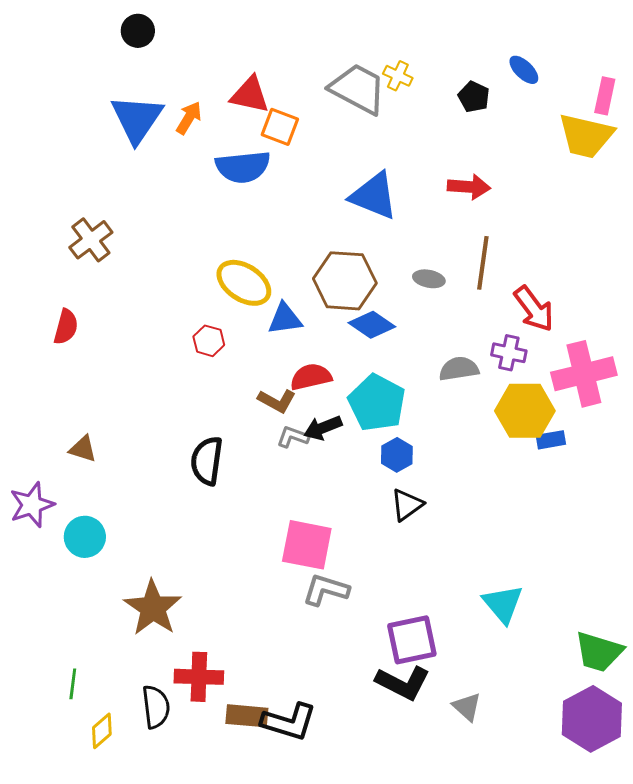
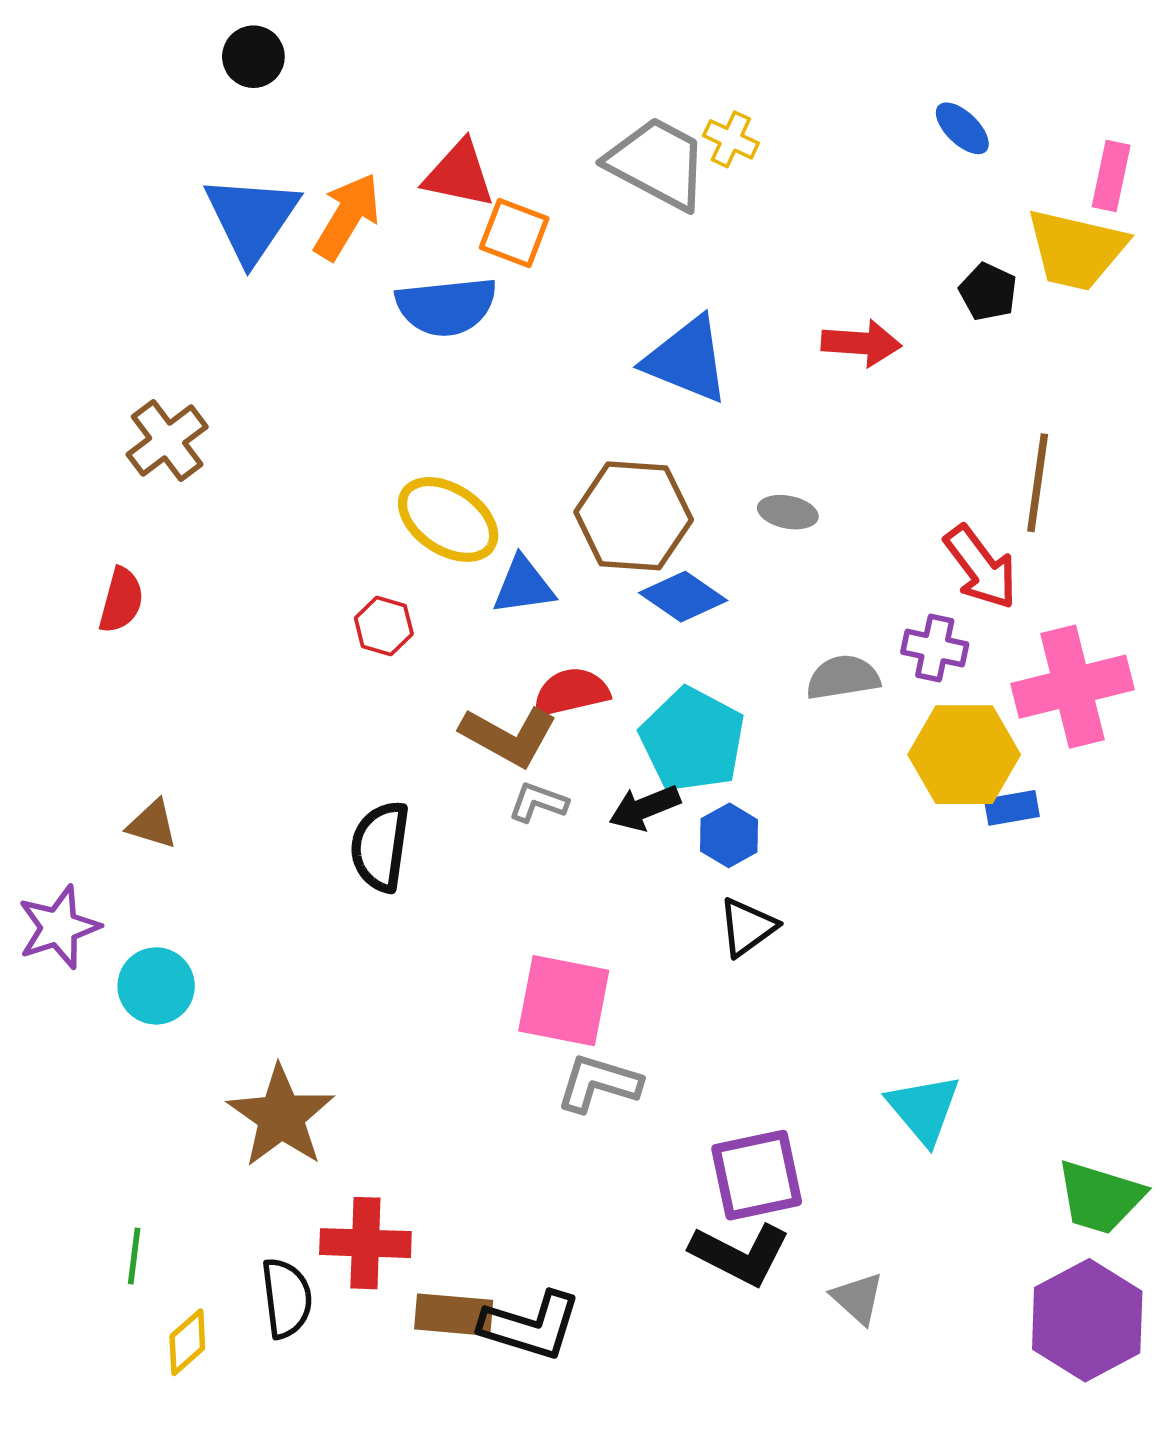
black pentagon: (474, 97) -> (988, 292), moved
orange arrow: (189, 118) -> (347, 216), size x1.4
brown line: (483, 263) -> (1038, 483), moved
brown L-shape: (277, 401) -> (509, 736), size x1.4
black arrow: (323, 428) -> (645, 808), moved

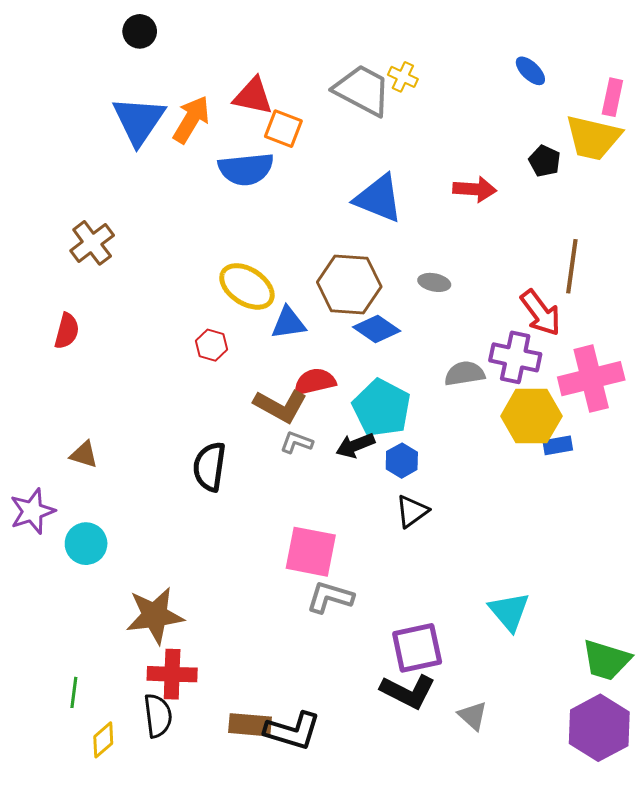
purple cross: (935, 648) -> (515, 357), size x1.4
brown star: (281, 1116) -> (155, 615), turned 30
red cross: (365, 1243) -> (172, 674), moved

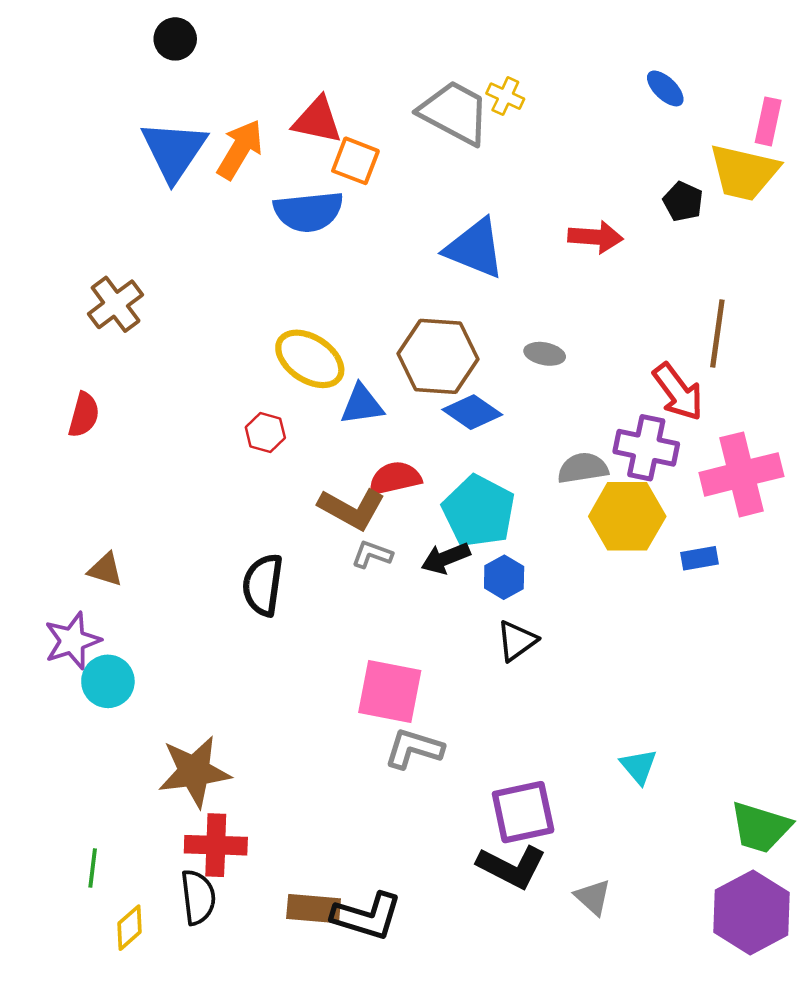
yellow hexagon: (531, 416) -> (627, 516), moved
purple star: (32, 511) -> (72, 641), moved
cyan triangle: (509, 611) -> (639, 766), size x0.7

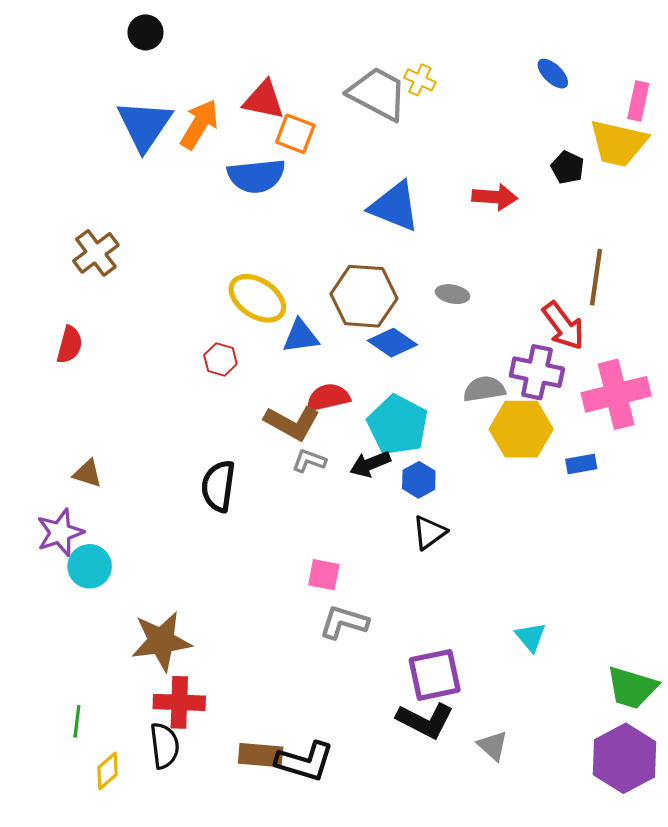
pink square: (390, 692) -> (324, 575), size x0.6

